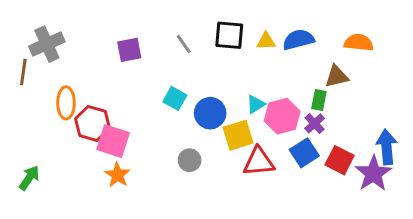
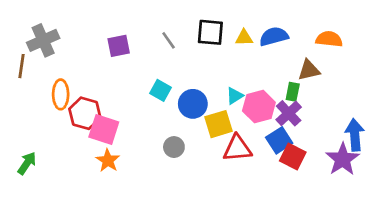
purple cross: (315, 123) -> (289, 113), size x1.4
red square: (340, 160) -> (293, 156), moved

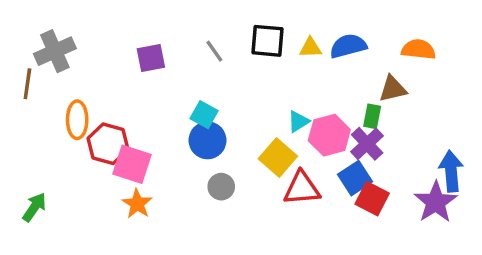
blue circle: (193, 104) -> (208, 140), moved
yellow square: (218, 124) -> (278, 157), turned -32

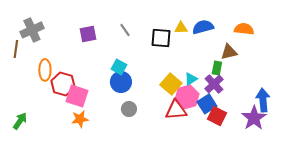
black square: (268, 41) -> (161, 38), moved
cyan triangle: (298, 121) -> (191, 79), moved
pink hexagon: (329, 135) -> (187, 97), moved
yellow square: (278, 157) -> (171, 84), moved
orange star: (137, 204) -> (80, 119), turned 30

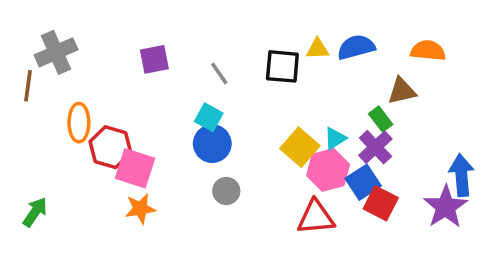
gray line: (125, 30) -> (219, 73), moved
green rectangle: (217, 68) -> (381, 119), turned -48
red triangle: (176, 110) -> (316, 217), moved

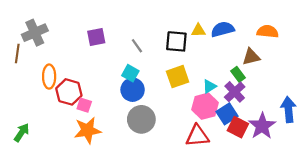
yellow square: (300, 147) -> (178, 77), moved, turned 30
pink square: (135, 168) -> (84, 105), size x0.6
gray circle: (226, 191) -> (141, 119), size x1.6
purple star: (446, 207) -> (262, 126), moved
orange star: (140, 209) -> (88, 130), size x1.4

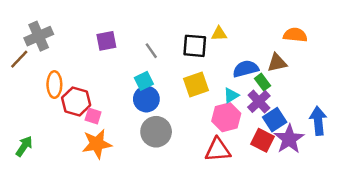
blue semicircle: (223, 29) -> (246, 69), moved
brown line: (17, 53) -> (19, 59), turned 36
cyan square: (130, 73) -> (144, 81), turned 35
blue square: (227, 114) -> (275, 120), moved

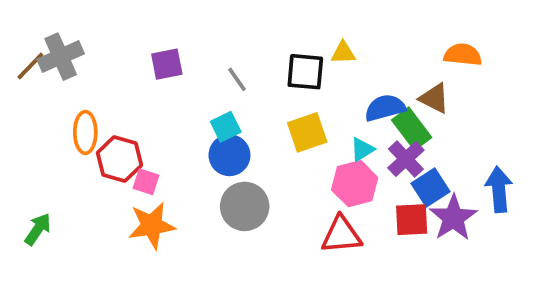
brown line: (19, 59) -> (30, 66), moved
brown triangle: (277, 63) -> (434, 98), turned 40
green rectangle: (263, 82) -> (412, 129), size x1.5
red square: (263, 140) -> (412, 220), turned -30

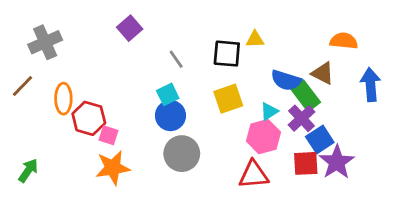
purple square: (167, 64) -> (130, 28), moved, turned -30
brown line: (30, 66) -> (23, 86), moved
blue semicircle: (385, 108) -> (286, 80), turned -148
blue arrow: (499, 189) -> (371, 85), moved

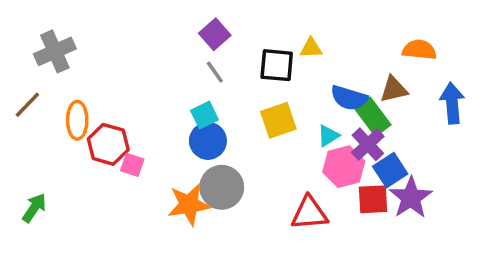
purple square: (130, 28) -> (215, 34), moved
brown triangle: (323, 73) -> (394, 89), turned -40
pink hexagon: (263, 137) -> (344, 167), moved
orange star: (113, 168) -> (189, 204), moved

